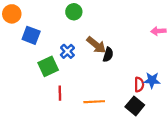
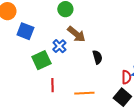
brown arrow: (96, 45) -> (76, 34), moved
black semicircle: (108, 55) -> (97, 57), moved, turned -32

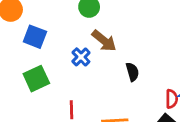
green square: (41, 60) -> (36, 79), moved

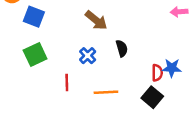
blue cross: (81, 57) -> (88, 56), moved

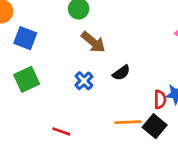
black semicircle: (122, 48) -> (121, 73), turned 70
red line: (67, 83) -> (61, 131), moved, turned -70
orange line: (106, 92) -> (128, 122), moved

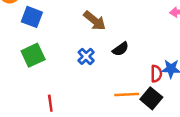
red line: (61, 131) -> (50, 103), moved, turned 63

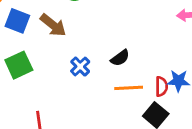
brown arrow: (95, 21) -> (53, 25), moved
orange line: (127, 95) -> (129, 88), moved

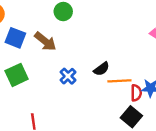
orange line: (129, 88) -> (119, 81), moved

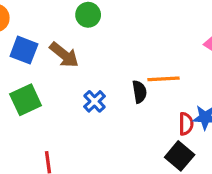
black semicircle: (101, 69) -> (139, 92), turned -63
orange line: (119, 81) -> (163, 79), moved

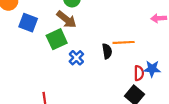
brown arrow: (64, 55) -> (67, 19), moved
green square: (26, 100) -> (57, 39), moved

